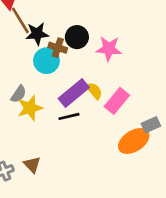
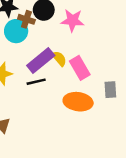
pink rectangle: (117, 101) -> (80, 68), turned -70
gray rectangle: (151, 125) -> (110, 90), turned -70
orange ellipse: (134, 141) -> (78, 102), moved, turned 40

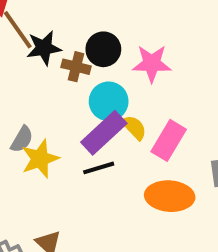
cyan circle: (16, 31) -> (109, 101), moved
pink rectangle: (80, 68) -> (169, 140), turned 65

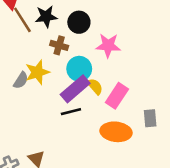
black star: (44, 48) -> (46, 17), moved
black circle: (103, 49) -> (79, 22), moved
gray semicircle: (22, 139) -> (21, 80), moved
yellow star: (40, 159) -> (37, 72), moved

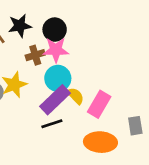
brown cross: (59, 45) -> (35, 55), turned -30
pink star: (108, 45) -> (56, 50), moved

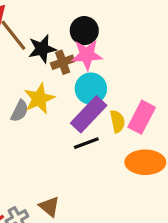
black star: (20, 26) -> (42, 49), moved
yellow semicircle: (75, 96) -> (117, 121), moved, turned 36

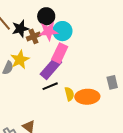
cyan circle: (91, 89) -> (62, 31), moved
pink rectangle: (142, 117) -> (60, 53), moved
yellow semicircle: (117, 121) -> (69, 94), moved

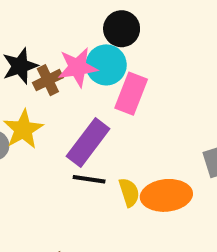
black circle: (46, 16) -> (122, 29), moved
pink rectangle: (60, 53) -> (131, 94), moved
black line: (50, 86) -> (89, 179), turned 35

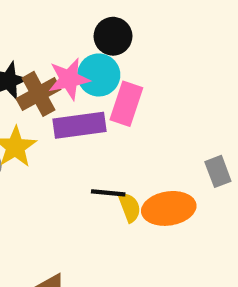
brown cross: (48, 80) -> (38, 94), size x1.4
purple rectangle: (88, 142) -> (80, 125), moved, turned 48
black line: (89, 179) -> (108, 193), moved

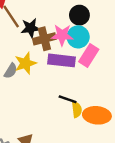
black circle: (113, 36) -> (79, 15), moved

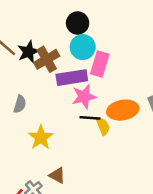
pink star: (62, 35) -> (84, 97), moved
yellow star: (25, 63) -> (41, 137), moved
orange ellipse: (97, 115) -> (123, 110), moved

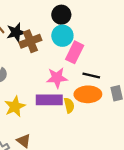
purple rectangle: (72, 78) -> (49, 100), moved
black line: (90, 118) -> (91, 76), moved

